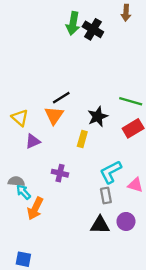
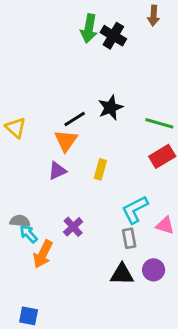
black star: (98, 117) -> (110, 108), moved
yellow triangle: (20, 118) -> (16, 128), moved
purple triangle: (33, 141) -> (57, 171), moved
purple cross: (60, 173) -> (73, 227), moved, turned 35

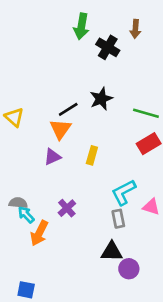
brown arrow: (154, 16) -> (135, 29), moved
black cross: (113, 36) -> (108, 47), moved
purple circle: (154, 270) -> (129, 269), moved

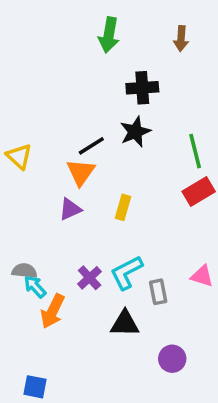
black cross: (108, 47) -> (142, 88), moved, turned -35
green line: (146, 113) -> (195, 151), turned 60
cyan L-shape: (124, 192) -> (126, 272), moved
black triangle: (112, 252) -> (125, 324), moved

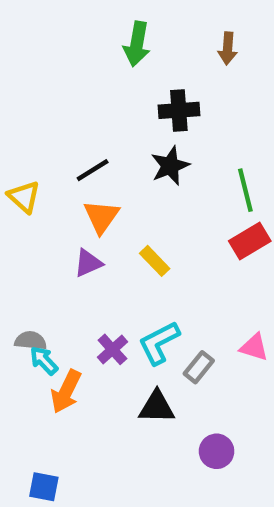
black line: (91, 146) -> (93, 170), moved
yellow rectangle: (123, 207) -> (155, 261), turned -60
gray rectangle: (158, 292) -> (199, 367), turned 50

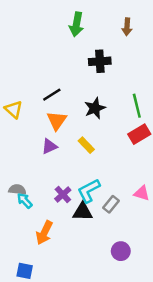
black star: (170, 166) -> (95, 108), moved
orange arrow: (66, 392) -> (44, 233), moved
black triangle: (157, 407) -> (83, 212), moved

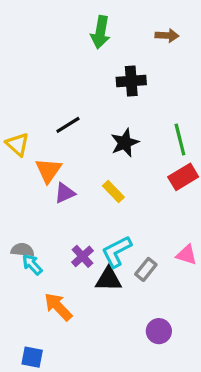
brown arrow: (127, 27) -> (167, 36), turned -91
orange triangle: (57, 120) -> (48, 170), moved
orange arrow: (44, 233) -> (58, 307), turned 110

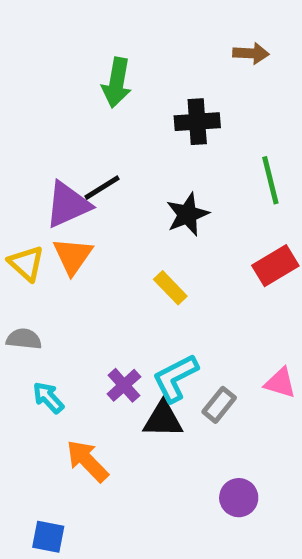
green arrow: (100, 32) -> (117, 83), moved
green line: (180, 139) -> (270, 180), moved
yellow triangle: (18, 144) -> (26, 263), moved
purple triangle: (65, 193) -> (68, 205), moved, size x1.5
gray semicircle: (22, 250) -> (24, 339), moved

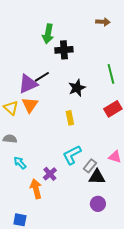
black cross: (197, 122) -> (64, 50), moved
yellow rectangle: (170, 288) -> (70, 118), turned 32
purple cross: (124, 385) -> (50, 174), moved
black triangle: (163, 420) -> (97, 177), moved
orange arrow: (87, 461) -> (36, 189), turned 30

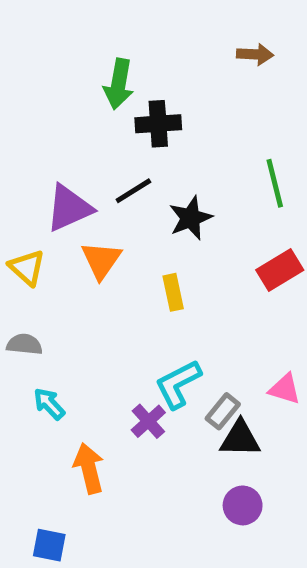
black line: (42, 77) -> (133, 191), moved
orange triangle: (30, 105) -> (101, 260), moved
purple cross: (50, 174) -> (148, 421), moved

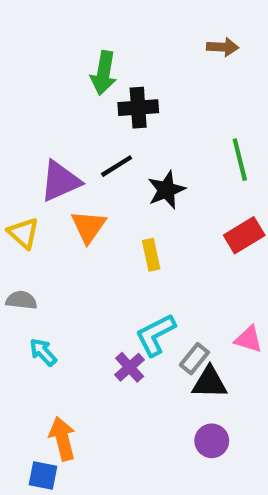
orange arrow: (89, 468) -> (62, 439), moved

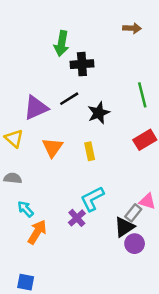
orange triangle: (88, 227) -> (52, 147), moved
gray rectangle: (194, 359) -> (133, 213), moved
black triangle: (210, 382) -> (124, 227), turned -35
orange arrow: (62, 439) -> (37, 232), moved, turned 45
purple circle: (212, 441) -> (135, 244), moved

